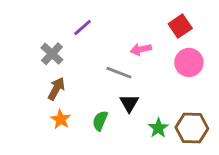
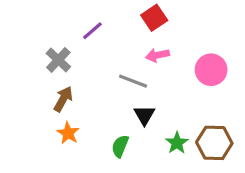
red square: (180, 26) -> (154, 18), moved
green semicircle: (100, 121) -> (120, 146), moved

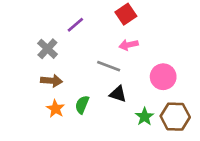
pink circle: (211, 70) -> (163, 77), moved
brown arrow: (63, 99) -> (51, 81), turned 66
black triangle: (144, 115) -> (118, 94), turned -42
green semicircle: (120, 146) -> (82, 105), moved

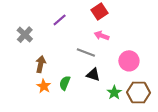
pink arrow: (129, 45) -> (102, 36), turned 32
gray cross: (47, 49) -> (25, 35), moved
brown arrow: (51, 81) -> (41, 64), turned -84

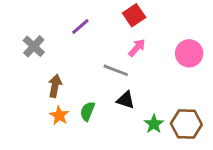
pink arrow: (102, 36) -> (137, 48), turned 112
pink circle: (129, 61) -> (189, 53), moved

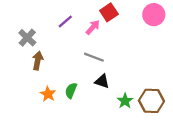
pink arrow: (137, 48) -> (93, 27), moved
pink circle: (189, 53) -> (154, 15), moved
brown arrow: (55, 86) -> (38, 61), moved

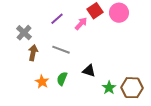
pink circle: (154, 15) -> (119, 13), moved
gray line: (94, 57) -> (61, 50), moved

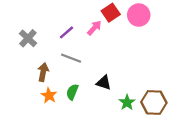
purple line: (57, 19) -> (66, 32), moved
brown arrow: (33, 53) -> (43, 72), moved

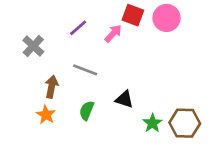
red square: (111, 13) -> (133, 15), turned -36
purple line: (66, 32) -> (78, 28), moved
orange star: (49, 95) -> (46, 115), moved

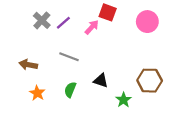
pink circle: (166, 18) -> (147, 22), moved
gray cross: (33, 46) -> (42, 20), moved
brown arrow: (52, 87) -> (28, 65), moved, turned -90
brown hexagon: (185, 123) -> (150, 81), moved

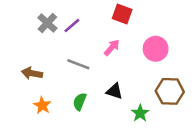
pink circle: (147, 22) -> (156, 49), moved
pink arrow: (92, 27) -> (112, 47), moved

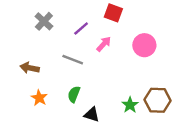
purple line: (72, 26) -> (81, 28), moved
black triangle: (114, 91) -> (92, 115), moved
brown hexagon: (170, 91) -> (158, 100), moved

